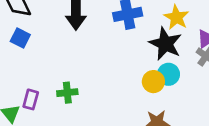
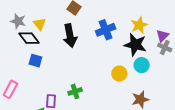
yellow star: (176, 17) -> (139, 25), turned 30
yellow circle: (153, 82) -> (119, 74), moved

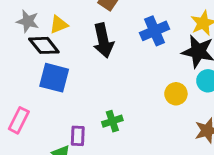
yellow triangle: (40, 24) -> (59, 24), turned 48
blue square: (35, 61) -> (54, 78), size x1.5

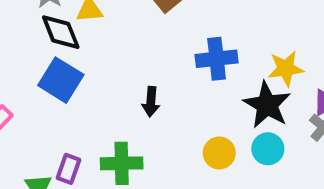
black arrow: (103, 41) -> (151, 102), moved, size x0.6
green cross: (112, 121) -> (122, 163), size x1.4

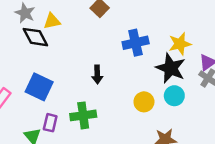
blue square: (61, 80) -> (39, 87), moved

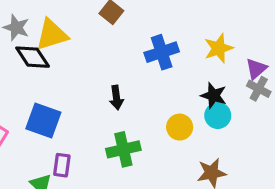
yellow triangle: (52, 21) -> (52, 35), size x1.5
black star: (171, 68) -> (214, 96), moved, size x0.7
green cross: (83, 115) -> (123, 149), moved

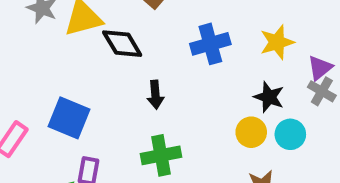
black diamond: (33, 57) -> (122, 44), moved
cyan circle: (218, 116) -> (290, 134), moved
yellow circle: (180, 127) -> (251, 132), moved

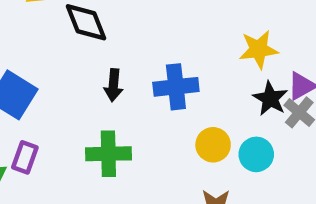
blue cross: (210, 44) -> (176, 87), moved
black star: (269, 97) -> (270, 99), moved

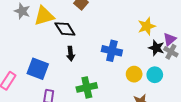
black arrow: (113, 85) -> (71, 54), moved
blue cross: (176, 87) -> (112, 51), turned 30

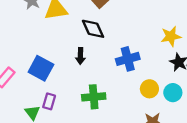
black diamond: (65, 29) -> (93, 29), moved
blue cross: (112, 51) -> (128, 59), turned -36

